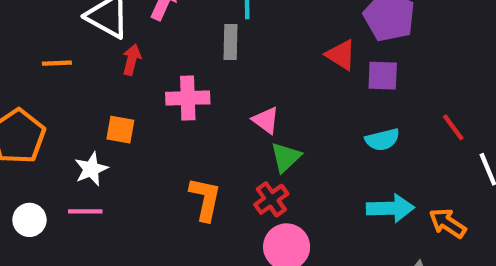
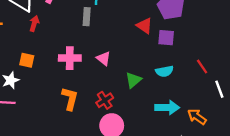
pink cross: (188, 98) -> (70, 58), moved
green triangle: (286, 157) -> (133, 80), moved

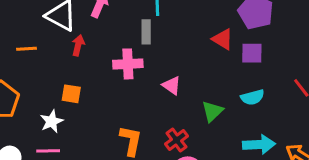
pink cross: (70, 58) -> (128, 64), moved

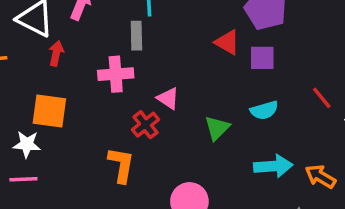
orange square: (71, 94) -> (49, 111), size x1.5
white star: (52, 121) -> (27, 144), turned 30
red cross: (176, 140) -> (146, 125), moved

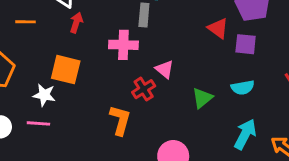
cyan arrow: (273, 166) -> (245, 134), turned -64

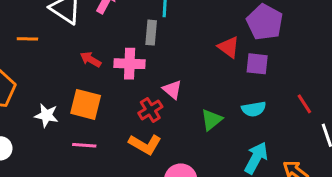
red arrow: (76, 23) -> (91, 59), moved, turned -78
orange square: (66, 70) -> (86, 104), moved
orange L-shape: (120, 120) -> (145, 144), moved, turned 104
pink line: (38, 123) -> (84, 145), moved

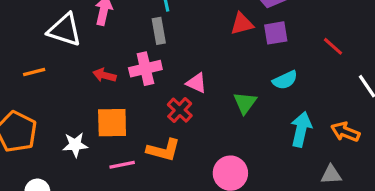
red triangle: (229, 47) -> (242, 24), turned -35
red line: (304, 104) -> (333, 46), moved
orange L-shape: (145, 144) -> (163, 150), moved

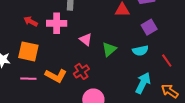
purple square: (276, 33) -> (149, 27), moved, turned -35
red line: (333, 46) -> (167, 61), moved
green triangle: (245, 103) -> (109, 49), moved
red cross: (180, 110) -> (81, 71), moved

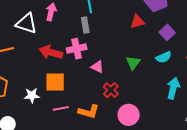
red arrow: (31, 21) -> (51, 52), size x1.6
pink triangle: (86, 40) -> (97, 67), moved
orange L-shape: (56, 76) -> (89, 111), moved

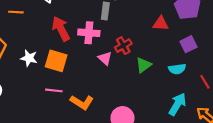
red arrow: (51, 52) -> (61, 29), turned 30
red cross: (111, 90) -> (123, 46), moved
white star: (32, 95) -> (29, 58), moved

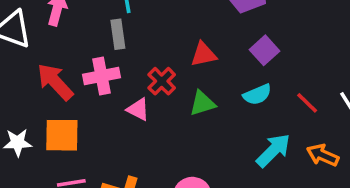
red triangle: (161, 24) -> (204, 54), moved
green triangle: (144, 65) -> (202, 103), turned 35
cyan arrow: (177, 104) -> (273, 150), turned 30

